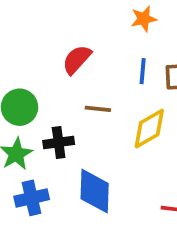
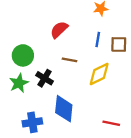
black cross: (59, 142) -> (45, 78), turned 35
blue cross: (32, 198) -> (32, 122), moved

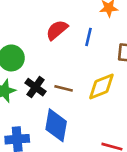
blue line: (98, 40) -> (89, 37), moved
brown line: (69, 60) -> (64, 88), moved

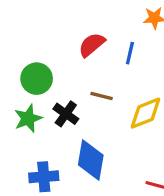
brown line: (64, 88) -> (102, 96), moved

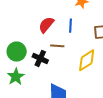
brown line: (102, 96) -> (57, 46), moved
black cross: (66, 114) -> (40, 58), moved

